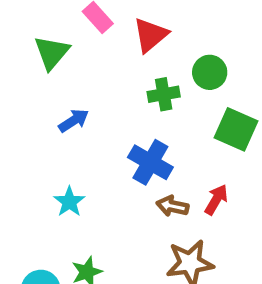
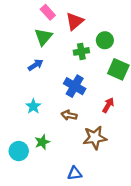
green triangle: (52, 53) -> (43, 37), moved
brown arrow: (172, 206) -> (69, 115), moved

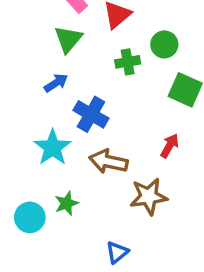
blue cross: (75, 86) -> (91, 114), moved
cyan star: (33, 106) -> (53, 148), size x1.5
brown arrow: (69, 115) -> (108, 161), size x1.5
blue triangle: (75, 173) -> (117, 252), turned -32

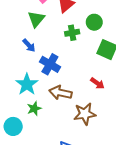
blue arrow: (56, 83) -> (29, 45), turned 80
red arrow: (170, 146) -> (97, 83), turned 96
green star: (67, 203) -> (34, 109), moved

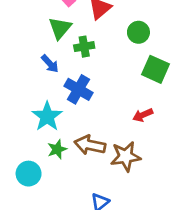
green cross: (72, 33) -> (84, 47), moved
red arrow: (97, 83) -> (143, 115), turned 120
brown arrow: (61, 93) -> (90, 145), moved

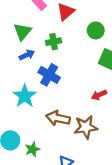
green triangle: (60, 28) -> (22, 32), moved
blue arrow: (50, 64) -> (27, 55), turned -72
green star: (57, 149) -> (32, 149), moved

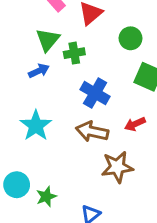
green triangle: (22, 32) -> (48, 40), moved
blue cross: (49, 75) -> (95, 93), moved
brown arrow: (58, 118) -> (92, 131), moved

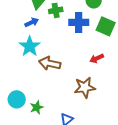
blue cross: (95, 93) -> (79, 22), moved, turned -30
cyan star: (36, 126) -> (30, 46), moved
brown arrow: (92, 131) -> (50, 63), moved

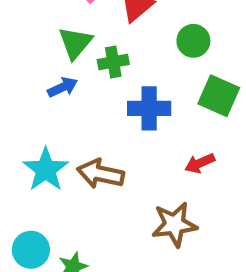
blue cross: (79, 22) -> (149, 108), moved
cyan star: (30, 46) -> (46, 170), moved

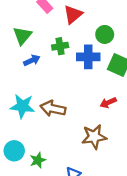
green triangle: (75, 43) -> (22, 36), moved
blue cross: (149, 108) -> (88, 57), moved
cyan star: (46, 170) -> (22, 106), turned -30

